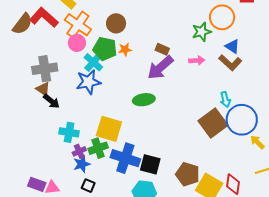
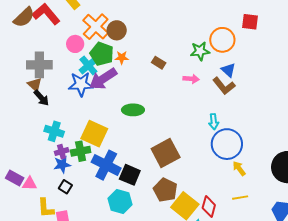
orange cross: (78, 25) -> (96, 27), moved
purple arrow: (160, 68) -> (103, 79), moved
brown square: (213, 123) -> (166, 153), moved

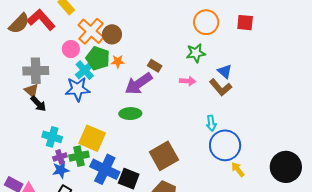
orange circle: (222, 40) -> (206, 22), moved
purple arrow: (103, 79) -> (139, 84), moved

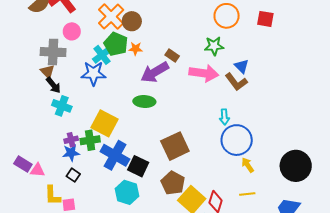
pink circle: (71, 49) -> (72, 31), moved
pink arrow: (188, 81) -> (204, 73), size x1.8
cyan cross: (52, 137) -> (62, 106), moved

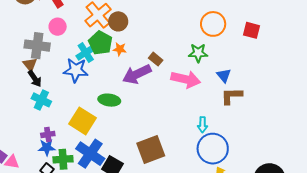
brown L-shape: (236, 82) -> (232, 96), moved, turned 120
green ellipse: (144, 101) -> (109, 100), moved
green cross: (90, 140) -> (63, 159), moved

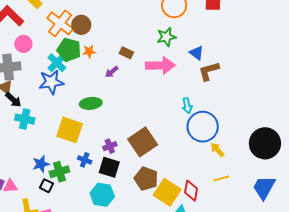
purple arrow: (137, 74) -> (112, 72), size x0.5
purple cross: (48, 134) -> (110, 146), moved
blue cross: (90, 154) -> (85, 160), size x0.5

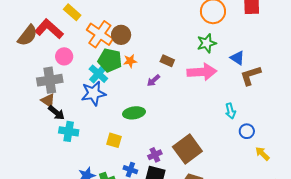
blue circle: (203, 127) -> (247, 131), size x0.5
yellow square: (70, 130) -> (114, 140), size x0.6

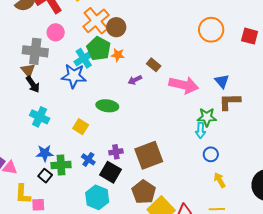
green star: (207, 43) -> (207, 117), moved
cyan cross: (69, 131) -> (40, 117), moved

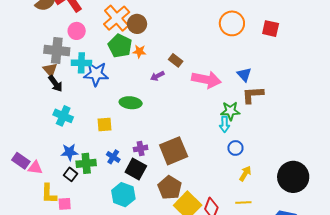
cyan cross: (84, 58) -> (81, 63), moved, turned 36
yellow square: (81, 127) -> (104, 124), turned -35
yellow arrow: (220, 180) -> (245, 174), turned 63

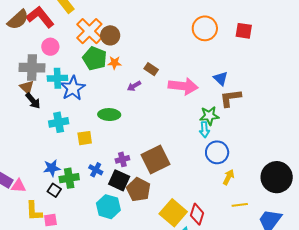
blue star: (96, 74) -> (73, 88), turned -30
cyan cross: (63, 116) -> (59, 122), moved, turned -30
blue circle: (235, 148) -> (217, 152), size x1.5
brown pentagon: (170, 188) -> (139, 190), moved
yellow line: (243, 203) -> (240, 205), moved

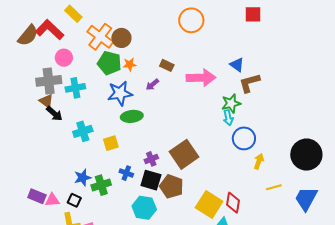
orange circle: (205, 28) -> (191, 20), moved
blue star: (73, 88) -> (120, 93), moved, turned 30
black square: (54, 190) -> (74, 200), moved

